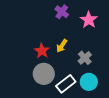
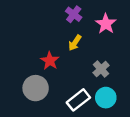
yellow arrow: (62, 46) -> (75, 43), moved
gray circle: (44, 74) -> (36, 88), moved

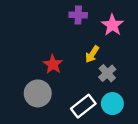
purple cross: (74, 14) -> (78, 15), turned -35
yellow arrow: (75, 43) -> (92, 54), moved

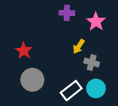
red star: (53, 64) -> (24, 51), moved
gray cross: (107, 73) -> (92, 63), turned -32

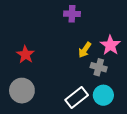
pink star: (96, 22) -> (110, 45), moved
gray circle: (32, 80) -> (22, 91), moved

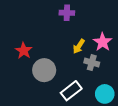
gray circle: (22, 91) -> (44, 70), moved
cyan circle: (103, 95) -> (105, 94), moved

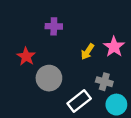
purple cross: (67, 13) -> (54, 26), moved
gray cross: (92, 63) -> (104, 82), moved

